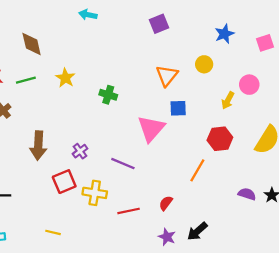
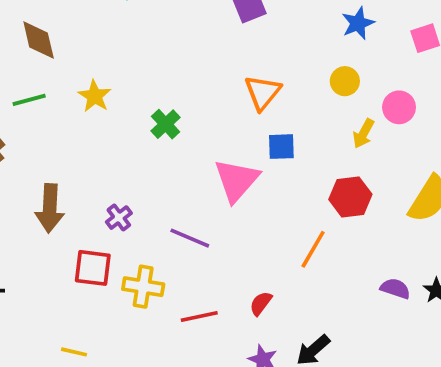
yellow circle: (204, 64) -> (345, 81), moved
green cross: (108, 95) -> (166, 124), turned 30
red square: (64, 182) -> (93, 268), turned 30

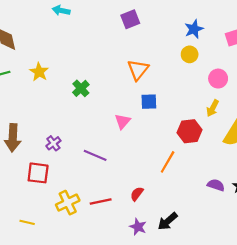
yellow circle: (345, 81) -> (190, 54), moved
yellow arrow: (364, 133) -> (213, 108), moved
pink triangle: (237, 180) -> (123, 121), size x0.6
yellow cross: (143, 287) -> (68, 203), moved, turned -35

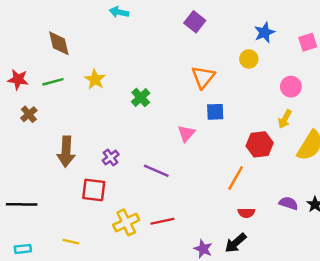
purple square: (130, 19) -> (195, 22), turned -30
yellow circle: (190, 54) -> (249, 59), moved
red semicircle: (137, 194) -> (246, 213), moved, turned -128
yellow line: (27, 222) -> (71, 242), moved

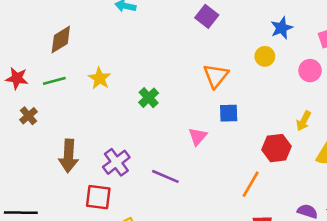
brown diamond: (59, 43) -> (61, 40), turned 72
pink circle: (291, 87) -> (310, 71), moved
purple cross: (111, 158) -> (116, 162), size x1.5

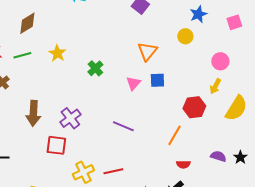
pink circle: (310, 71) -> (220, 61), moved
pink triangle: (198, 136) -> (133, 83), moved
purple line: (165, 176) -> (123, 126), moved

